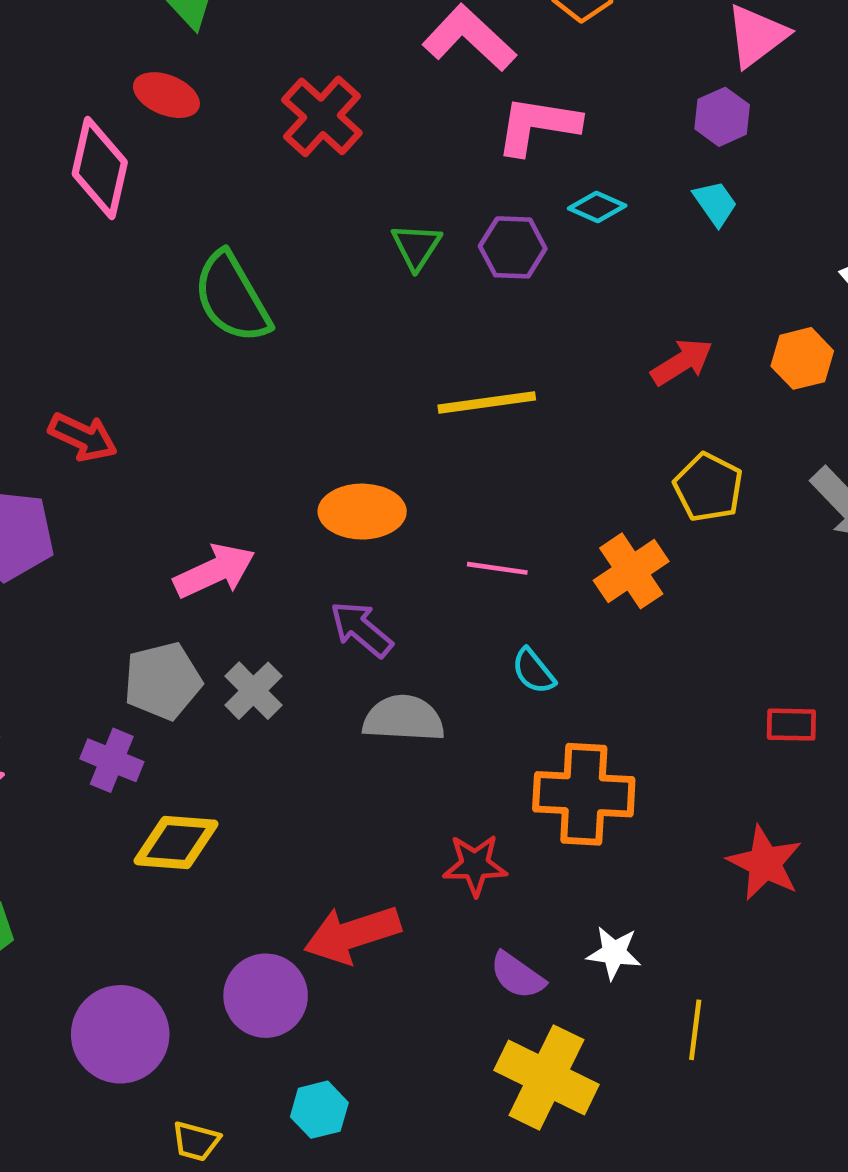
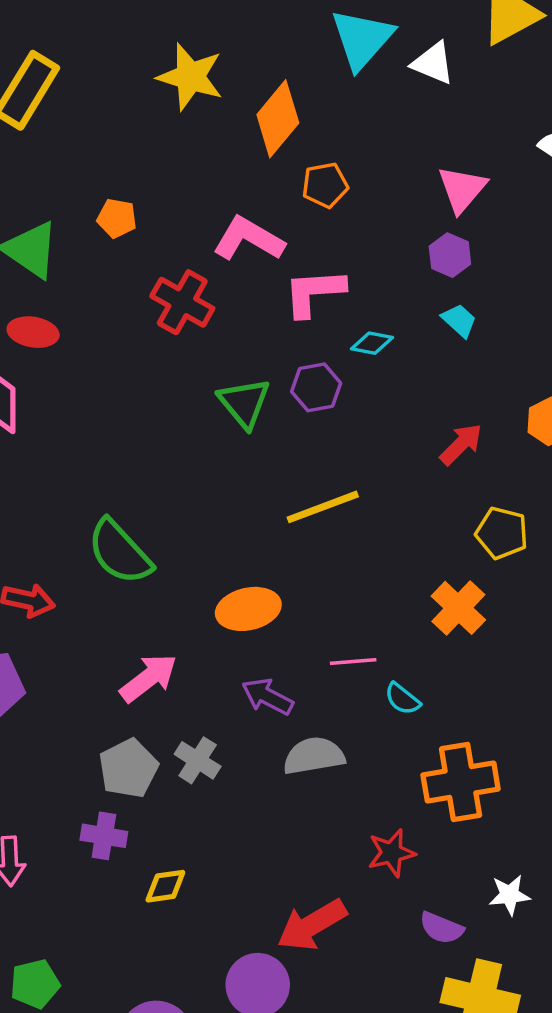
red cross: (322, 116) -> (182, 302), moved
green triangle: (416, 247) -> (244, 403), size x1.4
green semicircle: (232, 297) -> (120, 552), moved
pink line: (497, 568) -> (353, 661), moved
yellow diamond: (176, 842) -> (165, 886), size x0.7

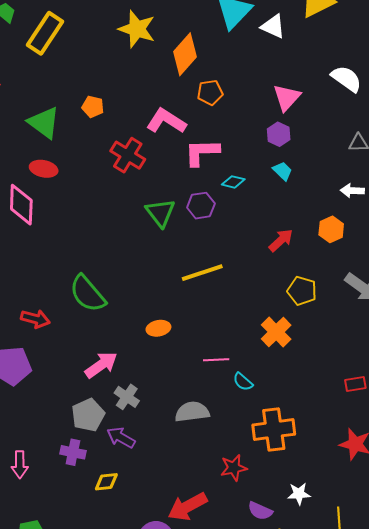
orange ellipse: (248, 609) -> (158, 328), size x0.7
purple arrow: (267, 697) -> (121, 438), moved
gray cross: (198, 760) -> (127, 397), moved

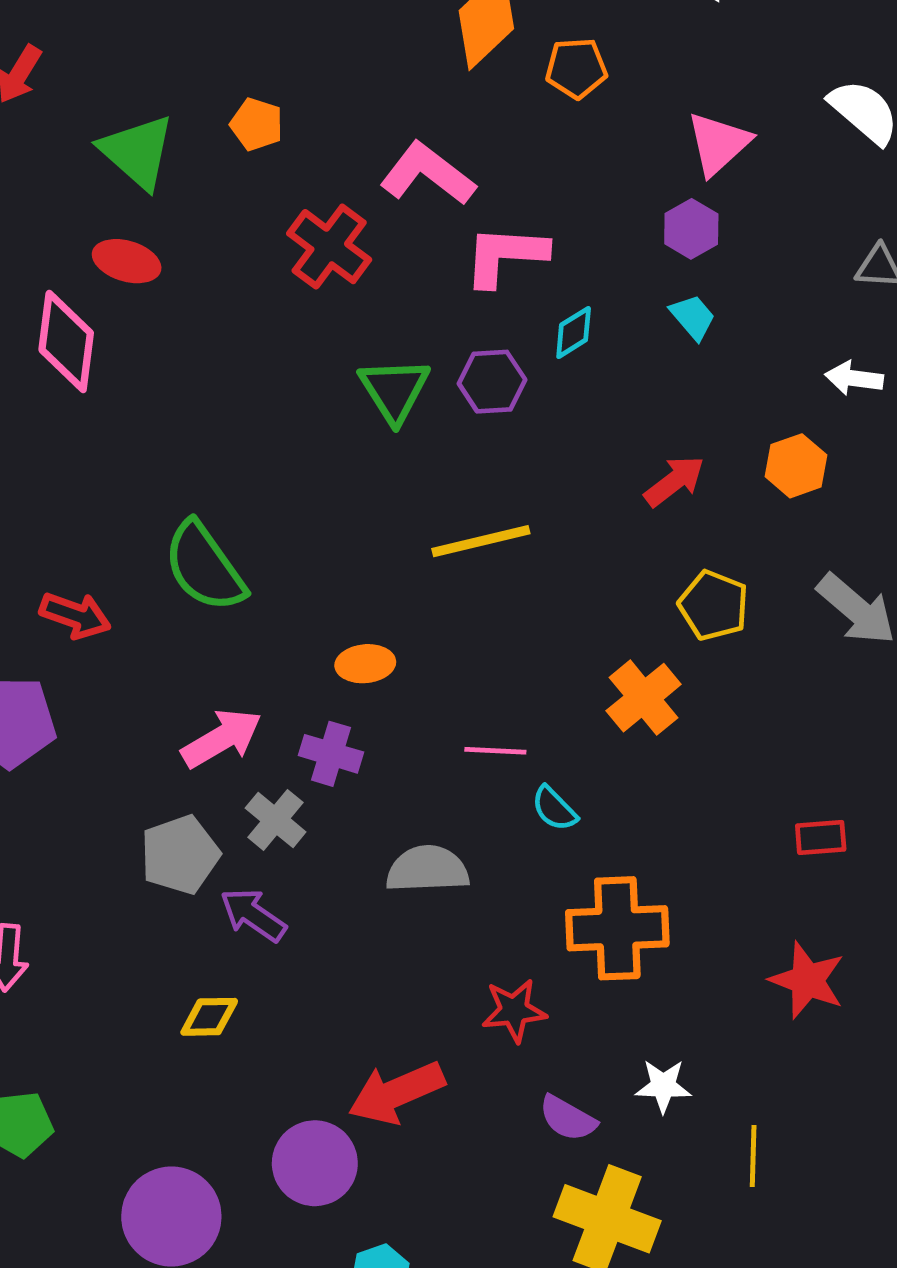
orange pentagon: (210, 92) -> (576, 68), moved
cyan diamond: (233, 182) -> (574, 332), turned -50
purple cross: (73, 452) -> (331, 754), moved

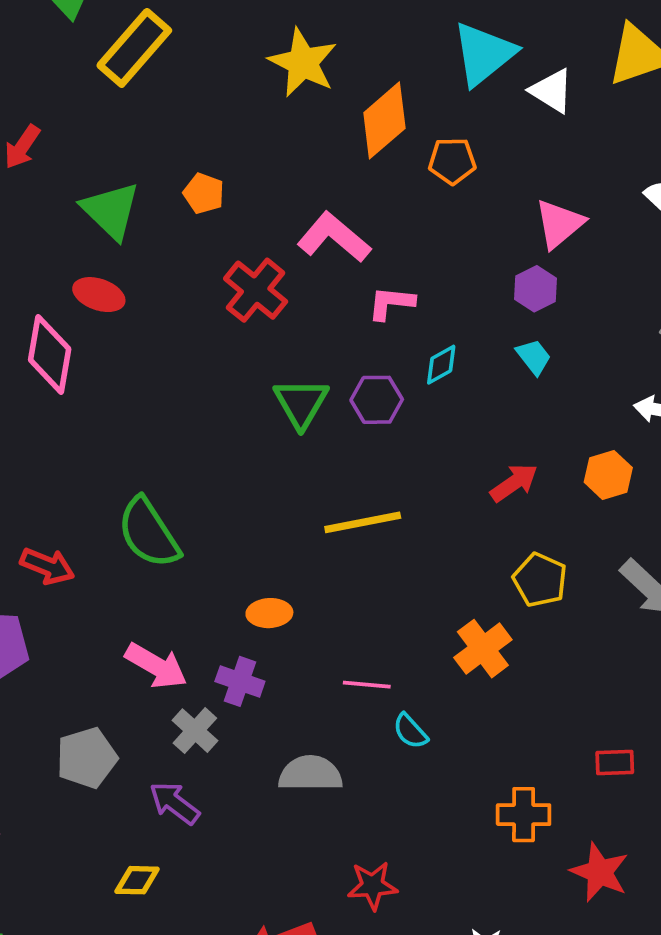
pink L-shape: (505, 256) -> (391, 303), size x0.7
pink arrow: (222, 738) -> (156, 666), turned 58
gray pentagon: (180, 855) -> (87, 758), moved
orange cross: (617, 928) -> (524, 815), moved, size x0.7

